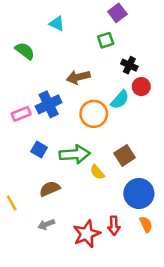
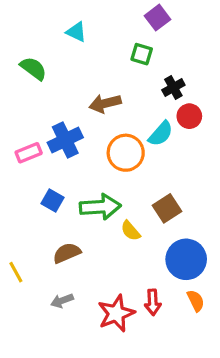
green square: (106, 40) -> (142, 54), turned 35
black cross: (129, 65) -> (173, 88), turned 35

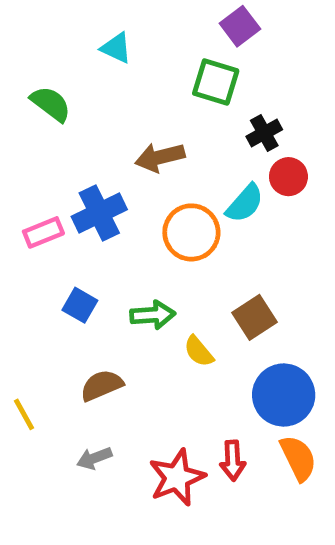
green square: (142, 54) -> (216, 82), size x1.4
green arrow: (100, 207) -> (153, 315), size x0.7
orange semicircle: (196, 301) -> (298, 458), size x1.4

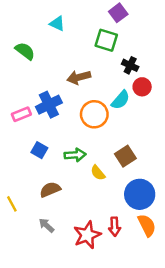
black cross: (264, 133) -> (130, 65), turned -35
gray arrow: (94, 458) -> (47, 225), turned 63

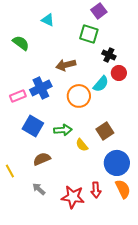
blue square: (39, 150) -> (33, 126), size x1.5
red star: (87, 235) -> (73, 197), turned 30

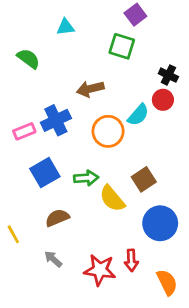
cyan triangle: (48, 20) -> (65, 27), turned -32
black cross: (109, 55) -> (168, 75), moved
blue square: (33, 126) -> (45, 173), turned 30
yellow semicircle: (82, 145) -> (112, 199), size x1.5
orange semicircle: (123, 189) -> (167, 282), moved

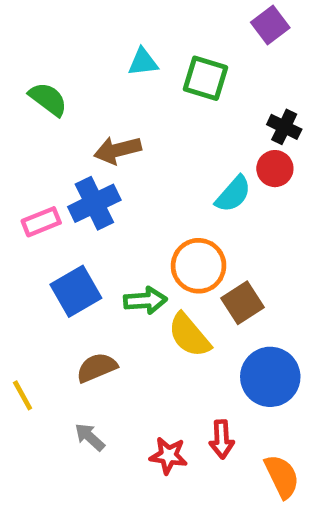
purple square: (135, 15) -> (270, 25), moved
cyan triangle: (65, 27) -> (143, 62), moved
brown arrow: (90, 89) -> (118, 150), moved
orange circle: (108, 131) -> (199, 266), moved
red star: (100, 270) -> (168, 456), size x0.7

